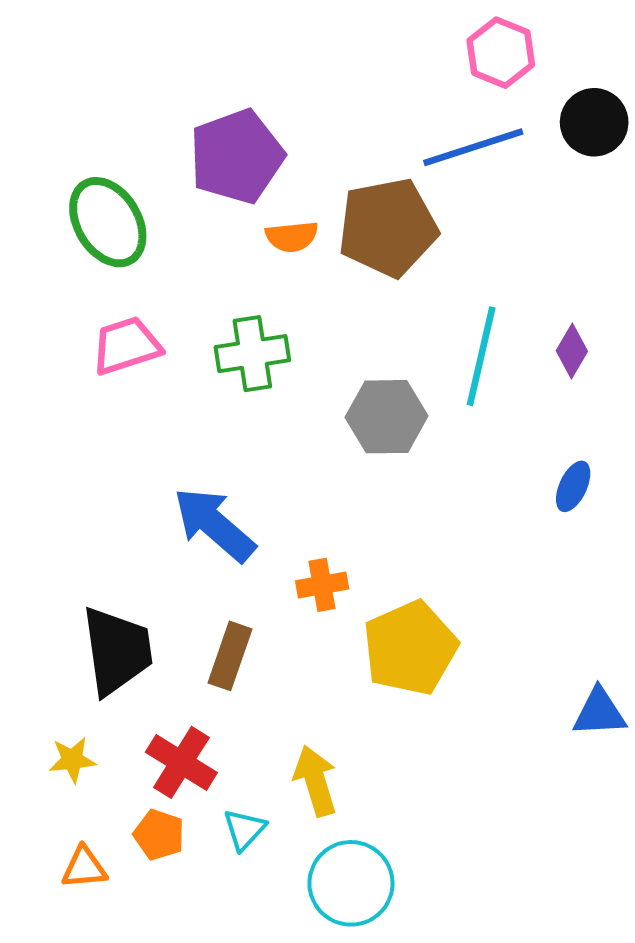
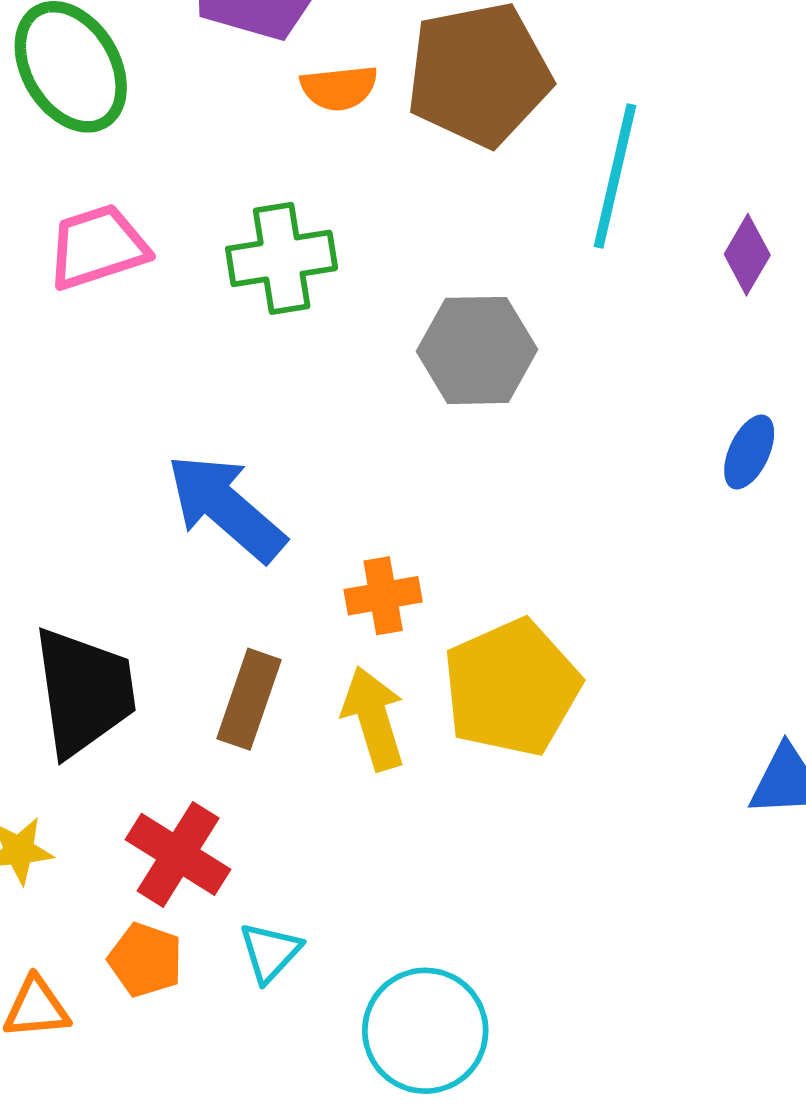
cyan line: (481, 356) -> (615, 176), moved
yellow arrow: (315, 781) -> (374, 718), moved

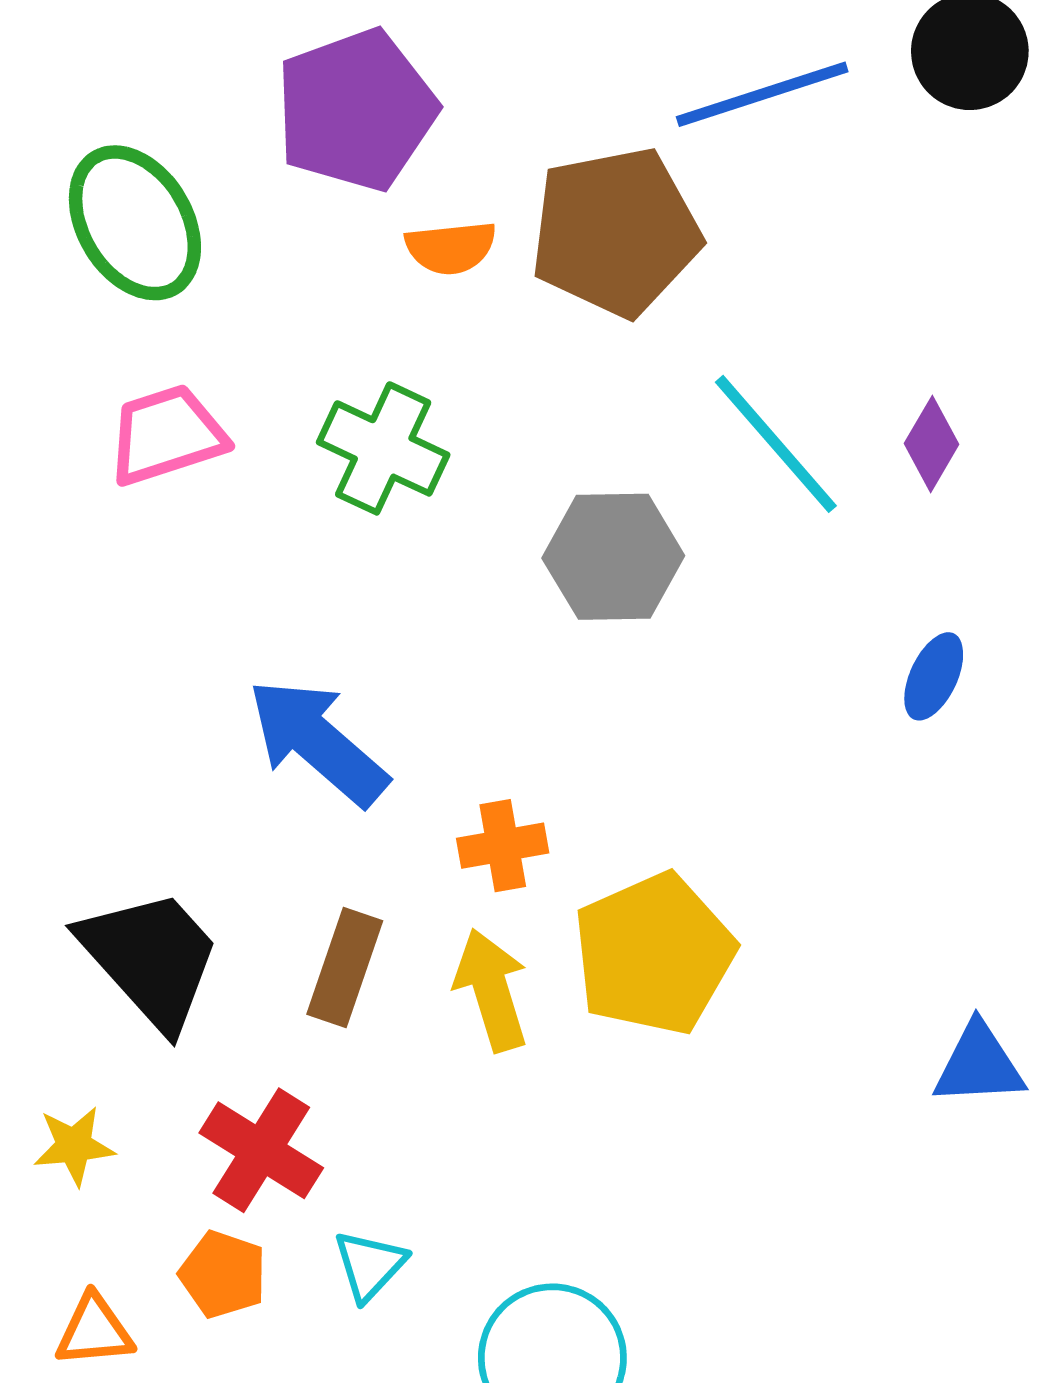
cyan line: (615, 176) -> (776, 444), moved, turned -54
green cross: (282, 258) -> (383, 448), turned 34
black trapezoid: (84, 692) -> (151, 958), turned -34

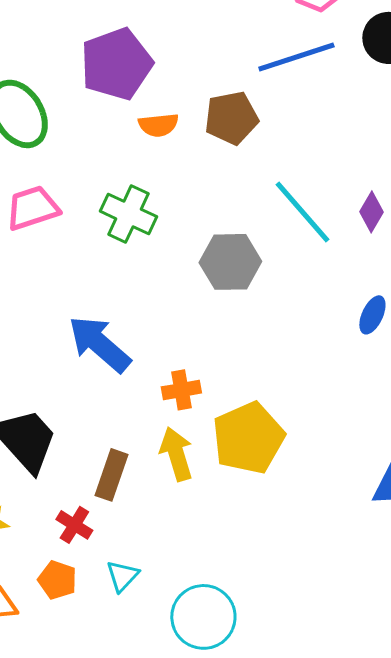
brown pentagon: (616, 232) -> (231, 118), size x0.7
brown rectangle: (345, 968) -> (111, 475), moved
red cross: (261, 1150) -> (74, 525), size x0.7

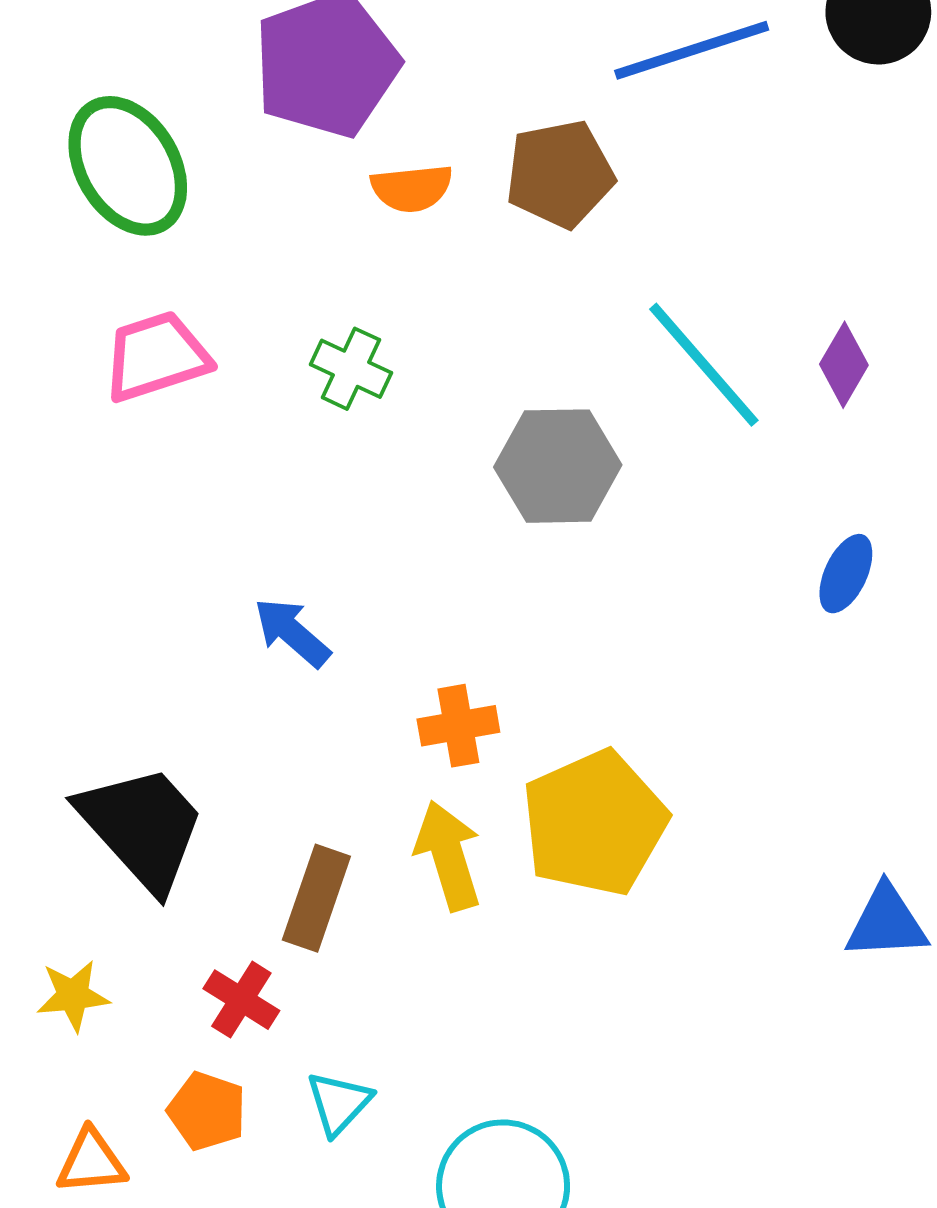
green cross: (128, 214) -> (351, 369), size x0.7
blue arrow: (99, 344) -> (292, 632), size x0.6

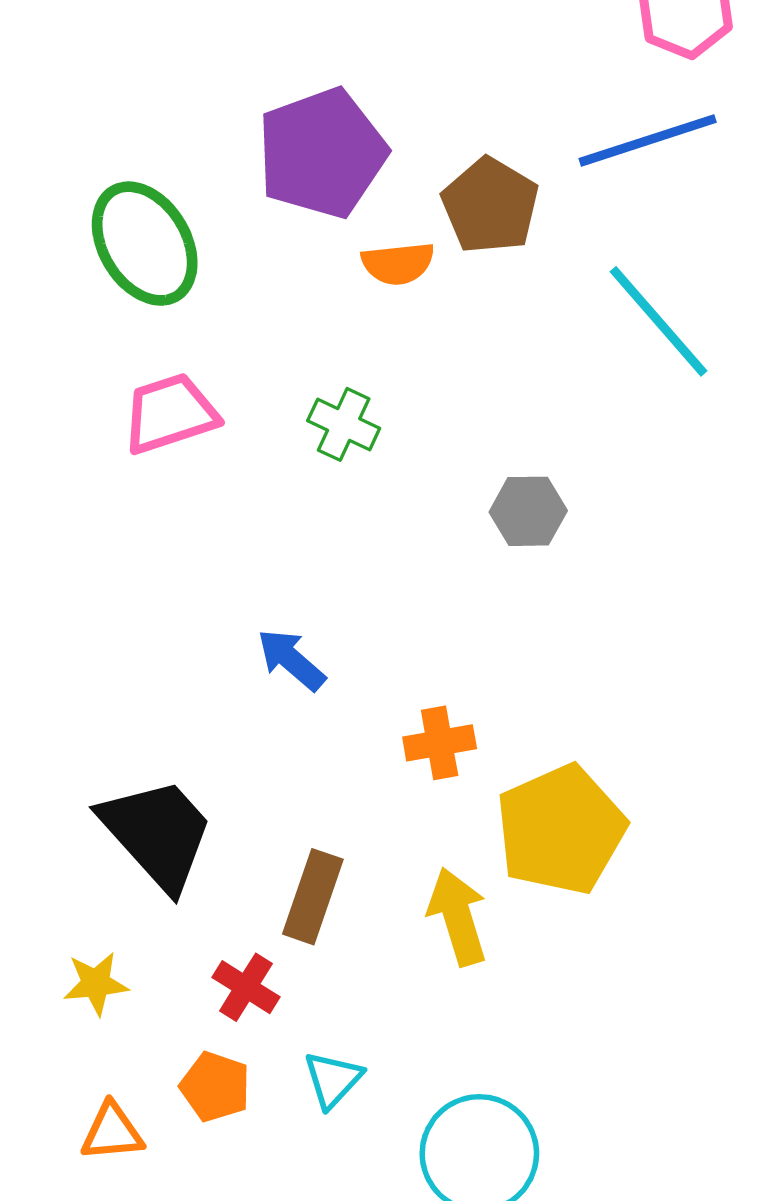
brown pentagon: (560, 174) -> (490, 206), moved, turned -30
cyan line: (704, 365) -> (658, 321), moved
gray hexagon: (558, 466) -> (528, 511), size x0.7
yellow arrow: (448, 856) -> (458, 917), moved

